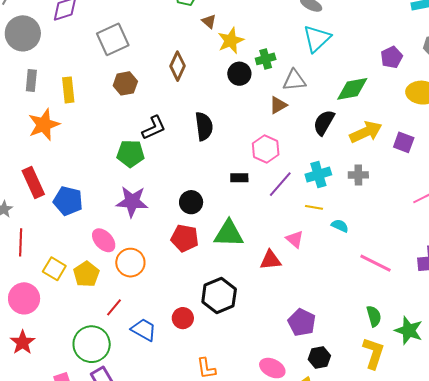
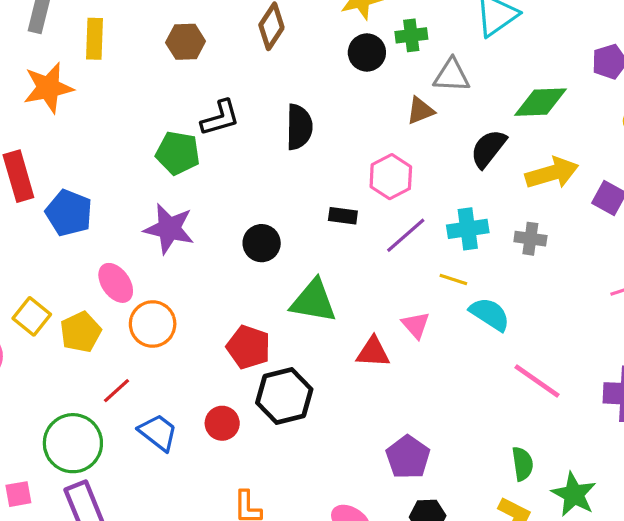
cyan semicircle: (340, 226) -> (490, 314), size x1.5
red pentagon: (185, 238) -> (249, 347), moved

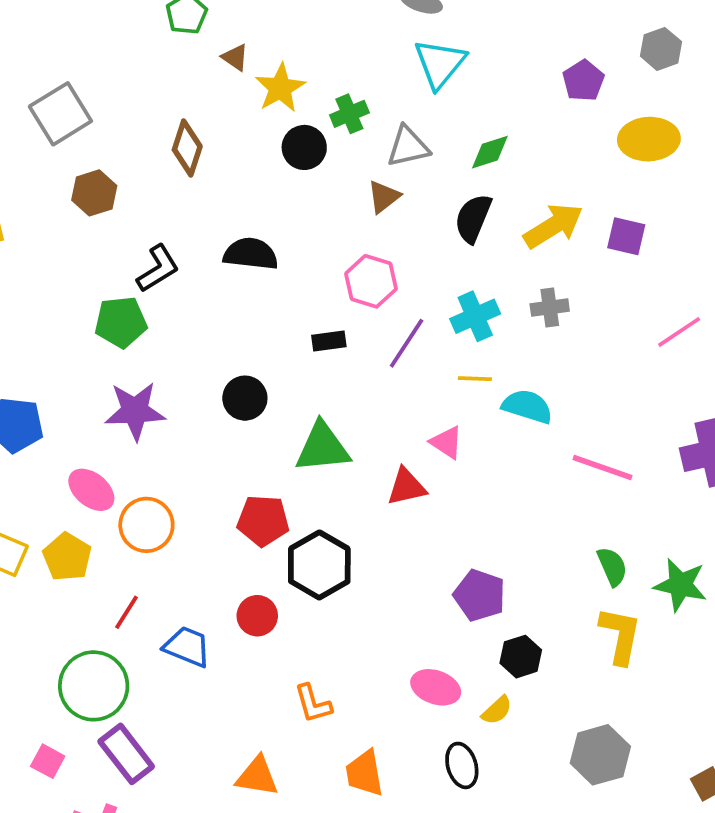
green diamond: (541, 102) -> (490, 152), moved, size x0.7
black semicircle: (299, 127) -> (251, 254), turned -69
pink square: (18, 494) -> (48, 761), turned -36

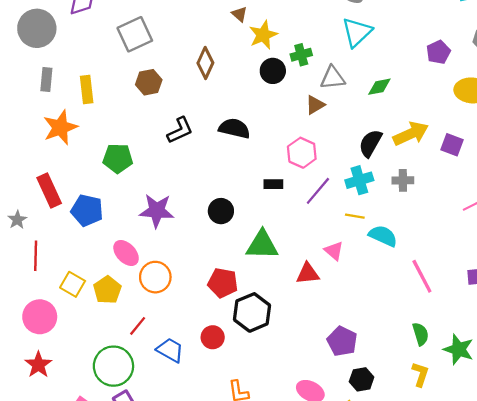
black semicircle: (473, 218) -> (370, 143), moved
green pentagon: (121, 322) -> (118, 158), moved
pink line: (602, 468) -> (422, 276), turned 36
yellow L-shape: (620, 635) -> (420, 374), size x0.7

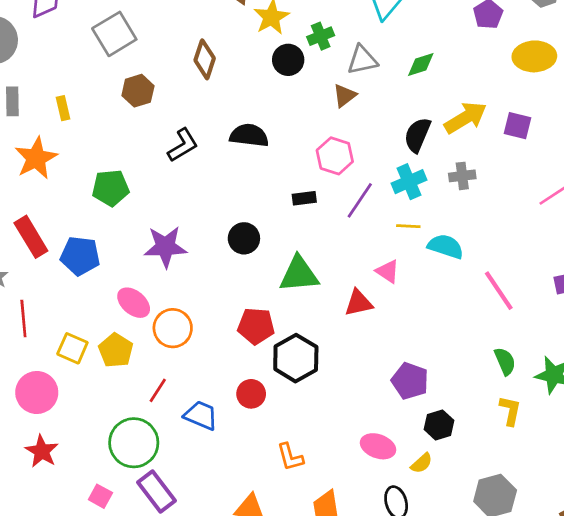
yellow rectangle: (87, 90) -> (63, 108), size x0.7

